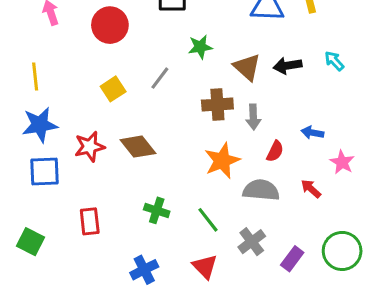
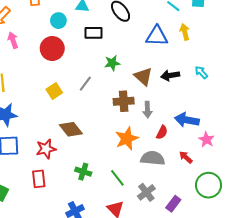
blue arrow: (312, 133) -> (187, 120), size x1.6
red star: (90, 147) -> (46, 149), moved
green circle: (342, 251) -> (209, 185), moved

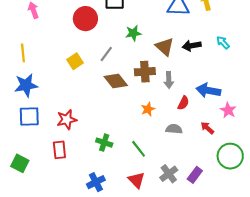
red circle: (52, 48) -> (85, 19), moved
brown diamond: (71, 129) -> (116, 81), moved
orange star: (127, 139) -> (148, 109), size x0.6
gray semicircle: (153, 158) -> (174, 129), size x0.7
gray cross: (146, 192) -> (169, 174), moved

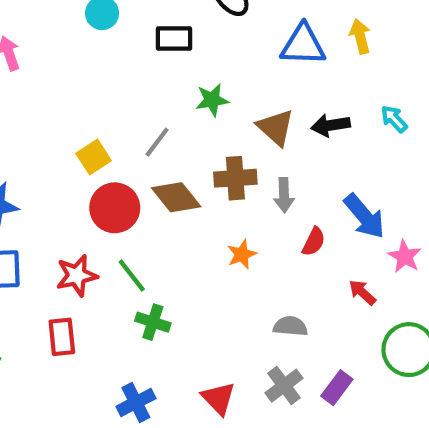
red circle: (85, 19) -> (115, 208), moved
blue arrow: (208, 90) -> (364, 216), turned -140
gray semicircle: (174, 129) -> (290, 326), moved
green line: (139, 149) -> (132, 276), moved

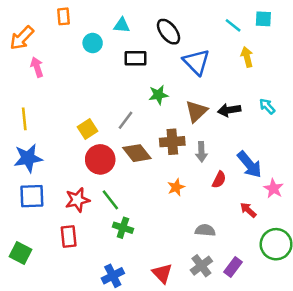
blue triangle: (303, 45) -> (196, 62), moved, turned 44
brown triangle: (276, 127) -> (196, 111), turned 35

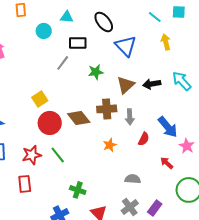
cyan arrow: (267, 106) -> (182, 81), size x1.5
gray line: (125, 120) -> (63, 63), moved
green cross: (123, 228) -> (78, 190), moved

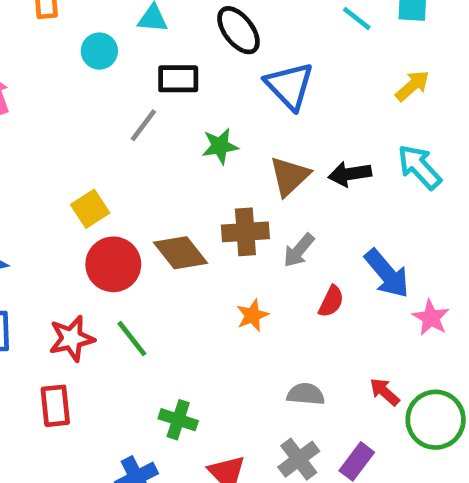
yellow arrow: (166, 42) -> (412, 86), moved, turned 63
gray arrow: (130, 117) -> (299, 250), turned 42
red arrow: (167, 163) -> (385, 392), moved

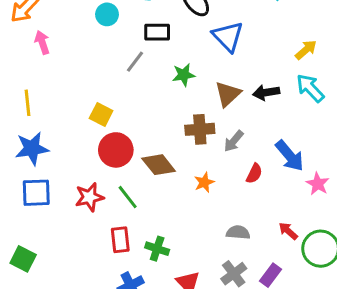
yellow arrow: (412, 86) -> (306, 50), moved
yellow square: (90, 209) -> (101, 115), turned -30
brown diamond: (181, 253) -> (159, 165), moved
red rectangle: (55, 406) -> (120, 240), moved

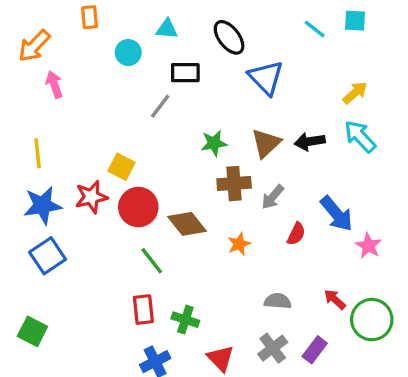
green star: (184, 75) -> (214, 143), moved
blue square: (36, 193) -> (48, 256), turned -32
red star: (89, 197) -> (91, 197), moved

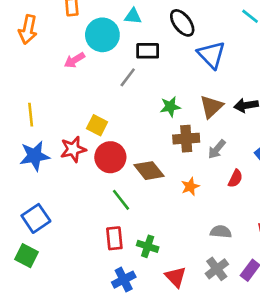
orange arrow: (34, 46) -> (28, 30), turned -32
cyan circle: (128, 52) -> (102, 35), size x1.6
pink arrow: (54, 84) -> (74, 60), moved, turned -102
blue square: (48, 256) -> (36, 218), moved

